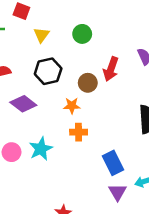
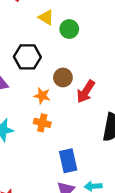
yellow triangle: (41, 35) -> (46, 17), moved, turned -49
red arrow: (111, 69) -> (86, 92), moved

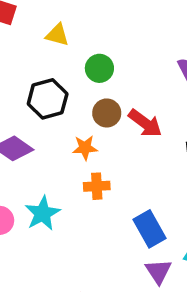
green circle: (69, 29) -> (99, 68), moved
red arrow: (86, 92) -> (145, 123), turned -70

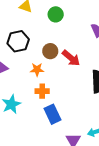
green circle: (99, 68) -> (56, 14), moved
blue rectangle: (150, 229) -> (53, 114), moved

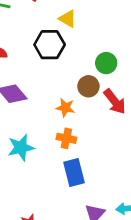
green circle: (56, 14) -> (106, 63), moved
black hexagon: (18, 41) -> (50, 45), moved

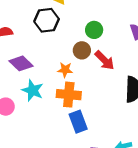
orange cross: (66, 138) -> (69, 95), size x1.5
cyan star: (21, 148) -> (33, 90), moved, turned -30

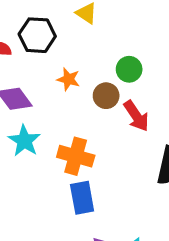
black hexagon: (47, 20) -> (37, 35), moved
orange star: (65, 70) -> (68, 79), moved

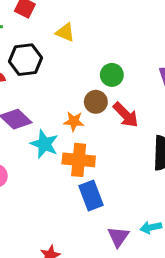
orange star: (68, 79) -> (74, 121), moved
cyan star: (24, 141) -> (44, 144), moved

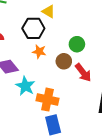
black hexagon: (25, 60) -> (33, 28), moved
orange star: (74, 121) -> (39, 52), moved

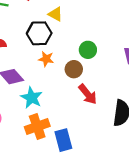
red arrow: (83, 73) -> (88, 94), moved
orange cross: (47, 100) -> (37, 127), moved, turned -30

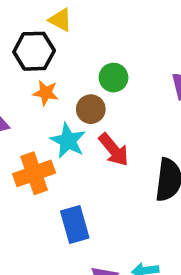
cyan star: (32, 98) -> (68, 141), moved
orange cross: (37, 127) -> (34, 173), moved

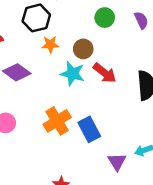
green circle: (113, 78) -> (105, 18), moved
orange cross: (34, 173) -> (57, 121), moved

